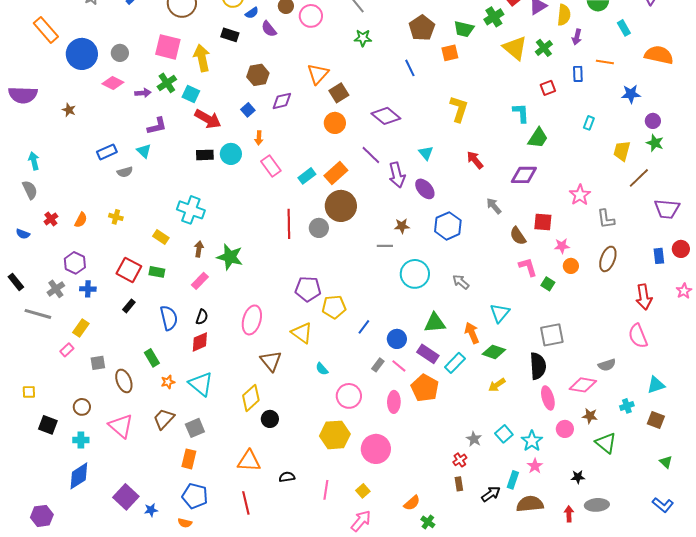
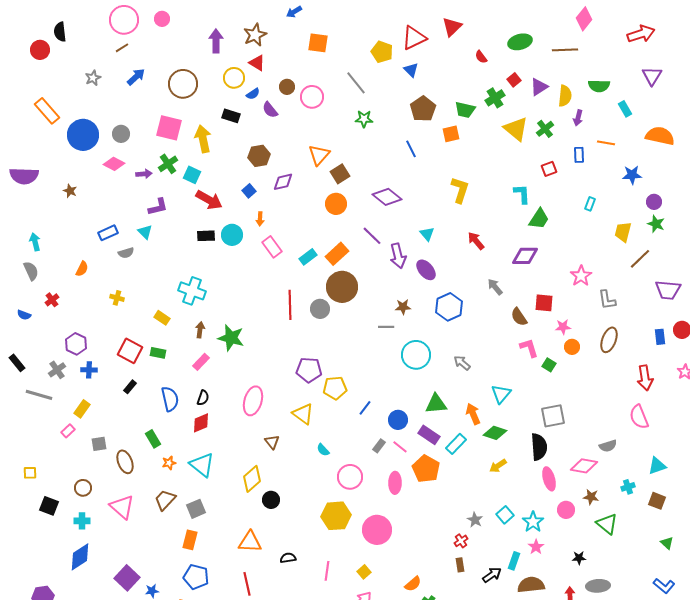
orange semicircle: (81, 220) -> (82, 269), moved
brown triangle: (271, 361) -> (272, 442), size x0.7

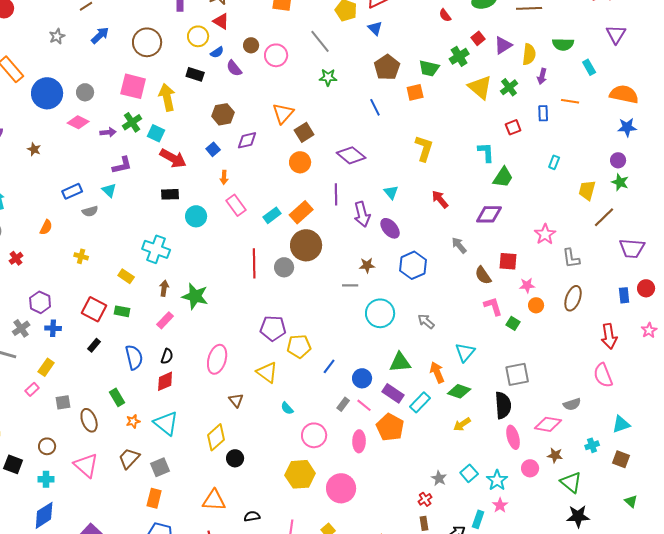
blue star: (632, 175) -> (627, 127), moved
cyan circle: (232, 235) -> (196, 216), moved
purple line: (372, 236) -> (336, 194), turned 45
black star: (579, 558) -> (578, 516), moved, size x1.6

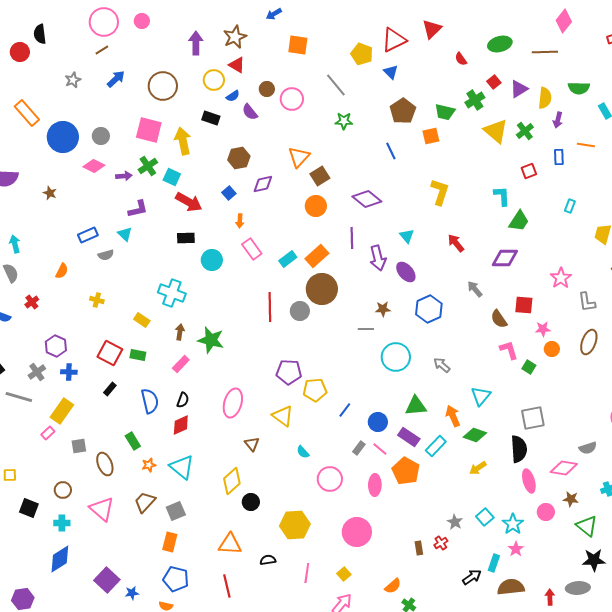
yellow rectangle: (46, 367) -> (62, 411), size x1.4
yellow hexagon: (300, 474) -> (295, 525), moved
brown rectangle: (424, 523) -> (419, 548), moved

